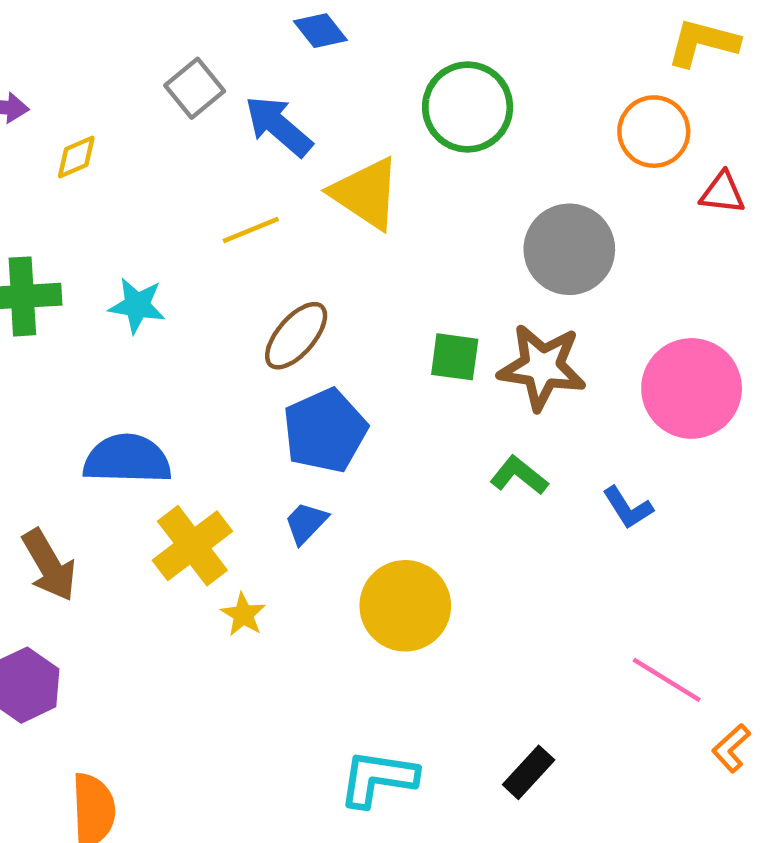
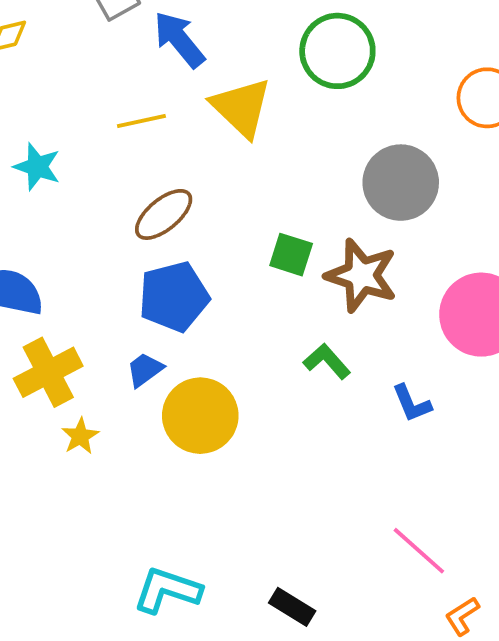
yellow circle: (405, 606) -> (200, 416), moved
black rectangle: (529, 772) -> (292, 607), turned 69

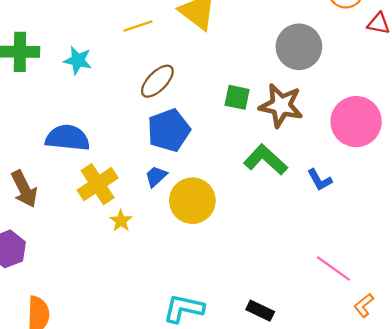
green L-shape: (327, 361) -> (266, 160), size x1.5

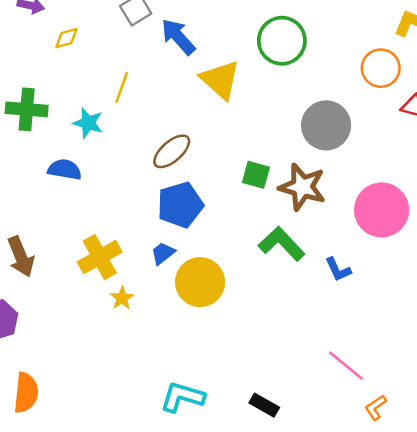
yellow line: (138, 26) -> (122, 87), moved, turned -56
blue semicircle: (67, 138) -> (65, 170), moved, size x0.7

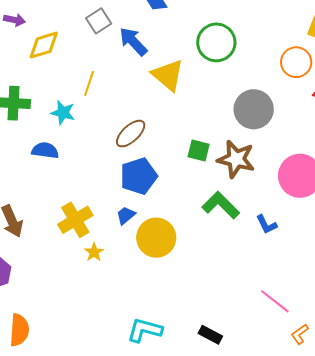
yellow diamond: (66, 38) -> (44, 45), size x1.6

